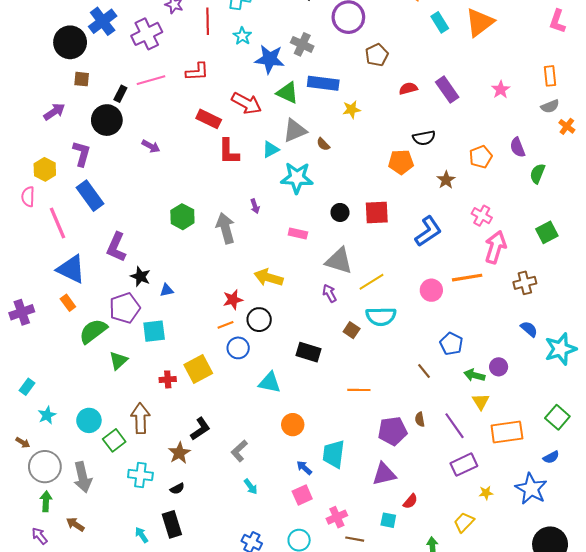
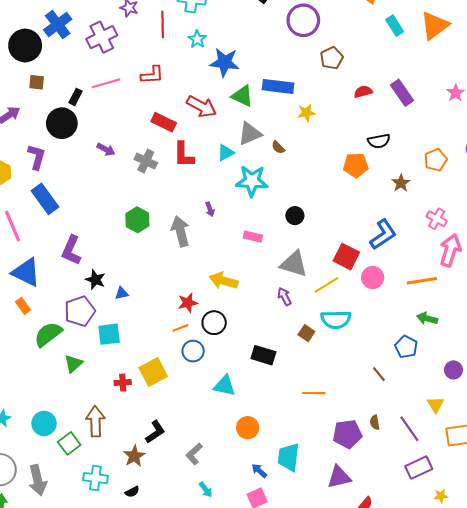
gray cross: (302, 44) -> (146, 161), moved
red square: (377, 212) -> (346, 257), moved, turned 30
pink circle: (431, 290) -> (373, 278), moved
green arrow: (474, 375) -> (427, 318), moved

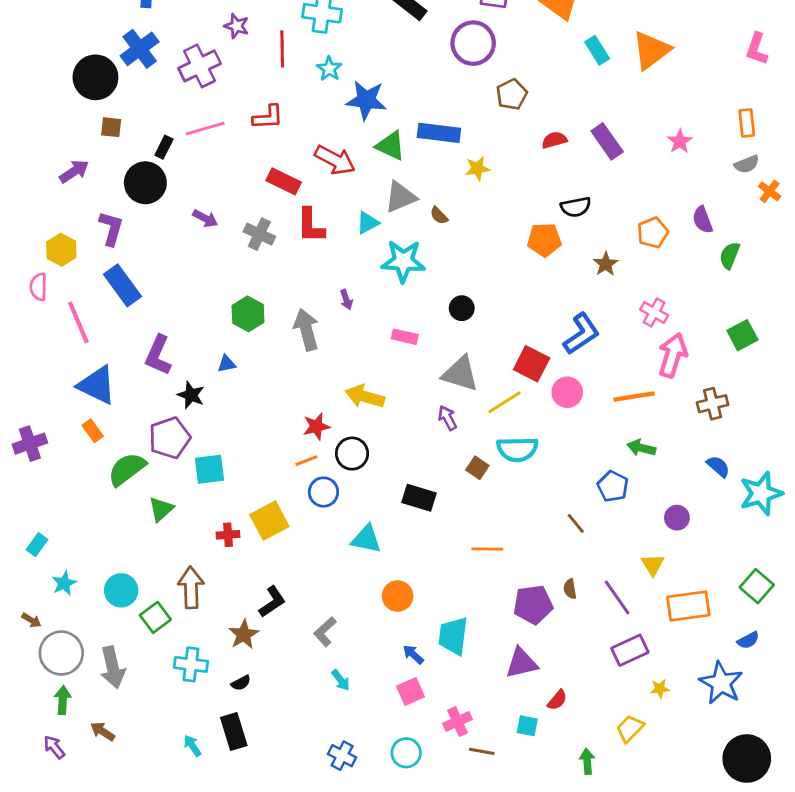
blue triangle: (122, 293) -> (227, 364), moved

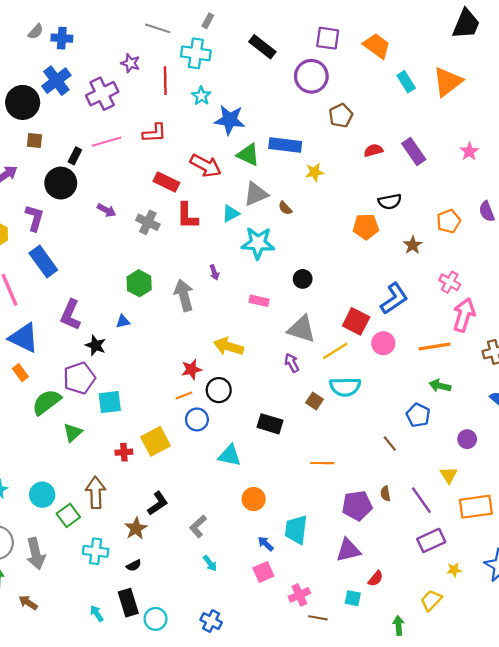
cyan circle: (406, 753) -> (156, 619), moved

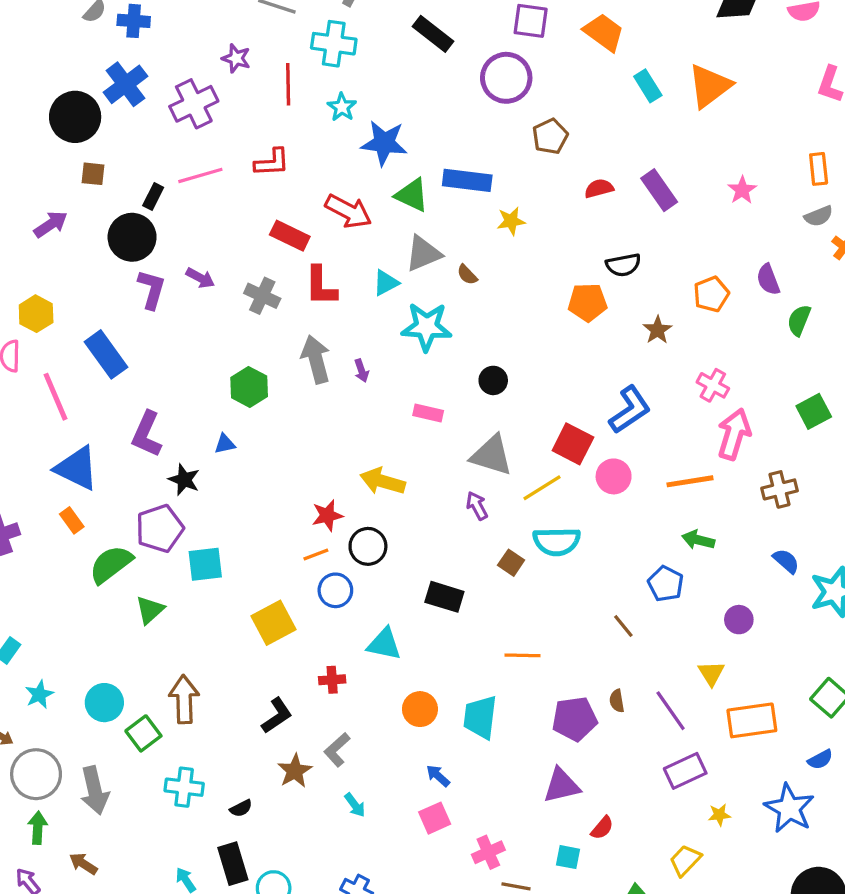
purple L-shape: (35, 218) -> (152, 289), moved
gray arrow: (184, 295) -> (316, 359), moved
red cross: (124, 452) -> (332, 680), moved
brown star: (136, 528) -> (295, 771), moved
cyan trapezoid: (296, 530) -> (480, 717), moved

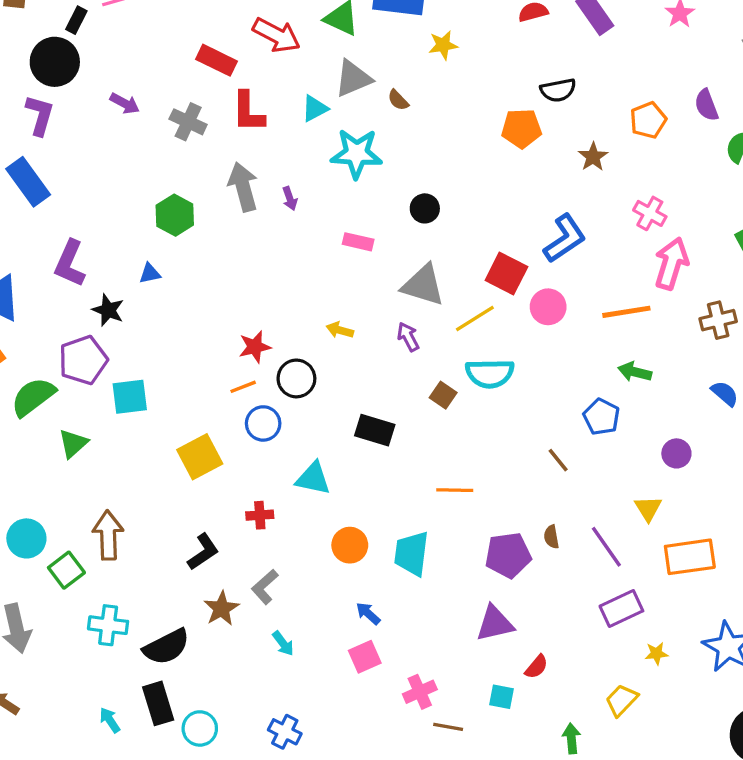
purple L-shape: (152, 289) -> (40, 115), moved
yellow arrow: (383, 481) -> (340, 330), moved, size x0.6
black semicircle: (241, 808) -> (166, 647), size x2.0

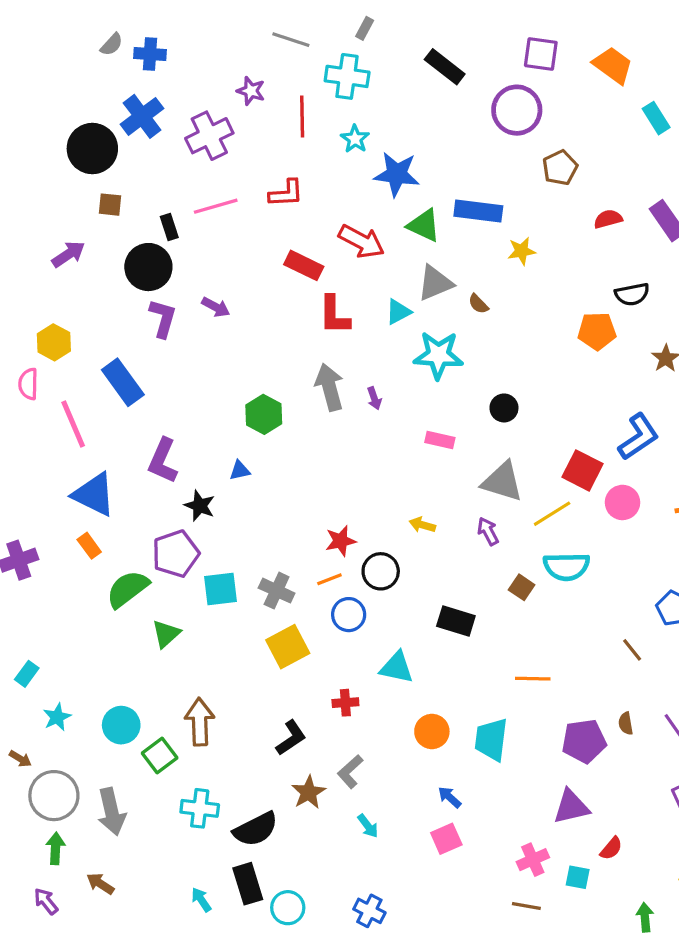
black rectangle: (76, 20) -> (169, 227), turned -45
purple L-shape: (40, 115) -> (163, 318), moved
gray cross: (188, 122) -> (277, 591), moved
pink cross: (420, 692) -> (533, 860), moved

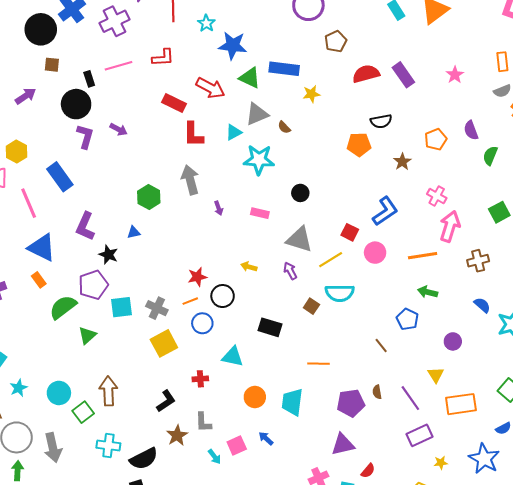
red semicircle: (608, 219) -> (366, 74), size x1.5
purple arrow: (374, 398) -> (219, 208), moved
red square: (582, 470) -> (350, 232), size x0.7
gray L-shape: (350, 772) -> (203, 422), turned -50
pink square: (446, 839) -> (237, 445), moved

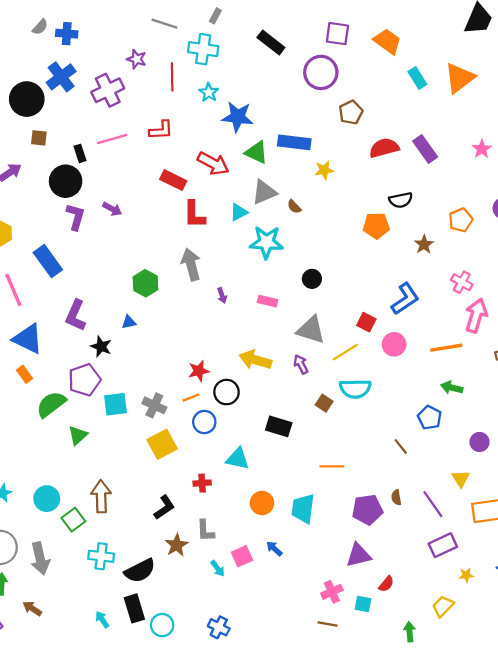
yellow arrow: (249, 267) -> (255, 360), size x1.8

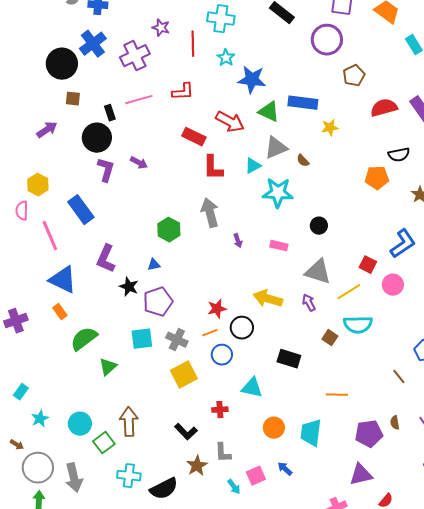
purple pentagon: (84, 380) -> (158, 302), moved
black L-shape: (164, 507) -> (186, 432), turned 80

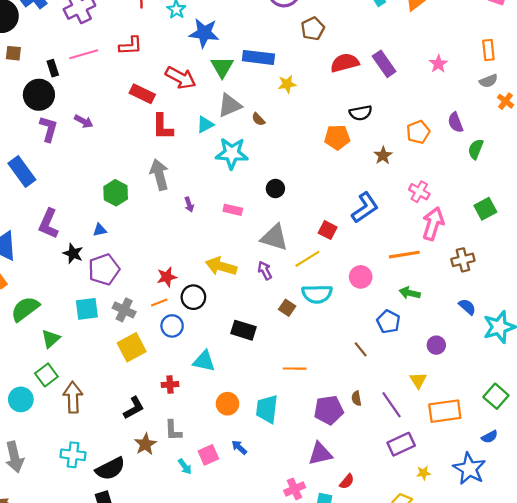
green triangle: (269, 112) -> (222, 67), turned 35
pink circle: (393, 285) -> (361, 277), moved
black L-shape: (186, 432) -> (134, 408), turned -75
green square: (104, 443) -> (46, 375), moved

